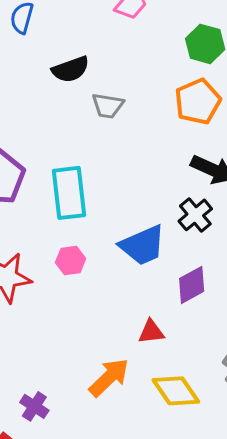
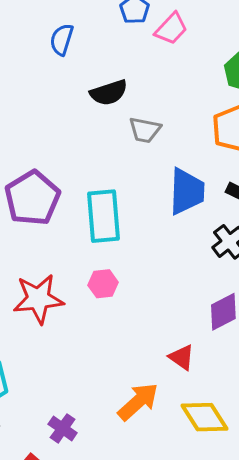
blue trapezoid: (143, 245) -> (187, 191), moved, turned -66
red triangle: (151, 332) -> (182, 357), turned 40

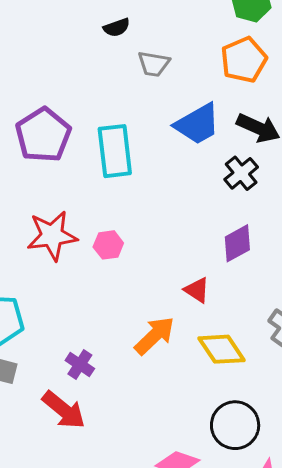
black semicircle: (109, 93) -> (117, 27), size x0.7
blue trapezoid: (187, 191) -> (197, 124), turned 60
pink hexagon: (103, 284) -> (108, 245), moved

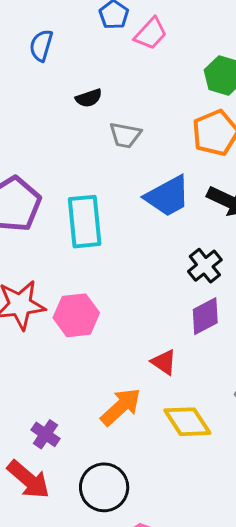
black cross: (241, 173) -> (205, 266), moved
pink hexagon: (108, 245) -> (76, 315), size x1.5
black circle: (235, 425) -> (104, 487), moved

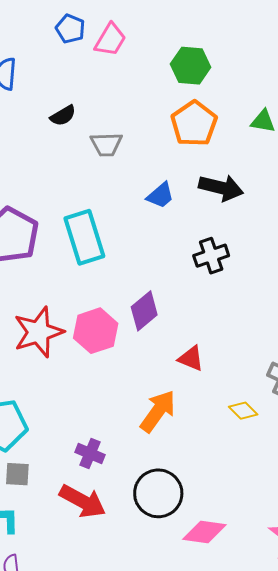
blue trapezoid: (168, 196) -> (160, 195), size x0.6
black cross: (205, 266) -> (211, 256), turned 32
purple diamond: (205, 316) -> (144, 311), moved
yellow diamond: (187, 422) -> (243, 411), moved, size x0.6

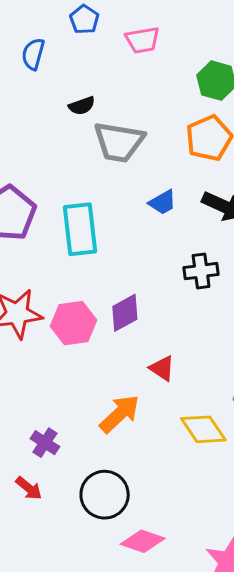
blue pentagon: (70, 29) -> (84, 19), moved
pink trapezoid: (110, 40) -> (142, 40), turned 39
gray trapezoid: (106, 144) -> (119, 142), size x1.6
yellow diamond: (243, 411) -> (203, 429), size x1.6
red arrow: (83, 501) -> (29, 488), size x0.6

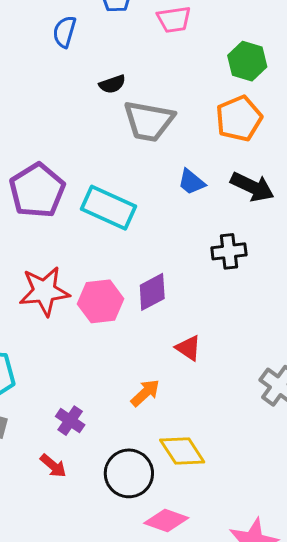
blue trapezoid: (162, 202) -> (191, 182), turned 68
cyan rectangle: (80, 229) -> (108, 208), turned -60
orange arrow: (120, 414) -> (145, 393), size x0.7
yellow diamond: (203, 429) -> (182, 451), moved

